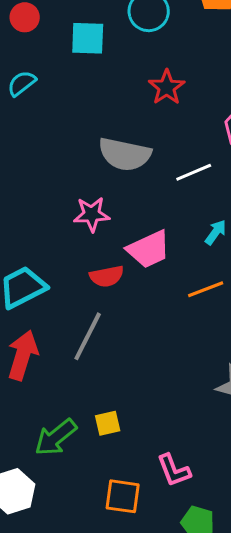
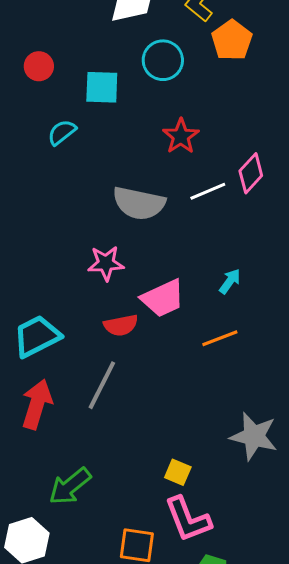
cyan semicircle: (22, 83) -> (62, 132), moved
white line: (194, 172) -> (208, 191), moved
yellow square: (108, 423) -> (178, 472), moved, turned 36
pink L-shape: (174, 470) -> (188, 519), size x1.4

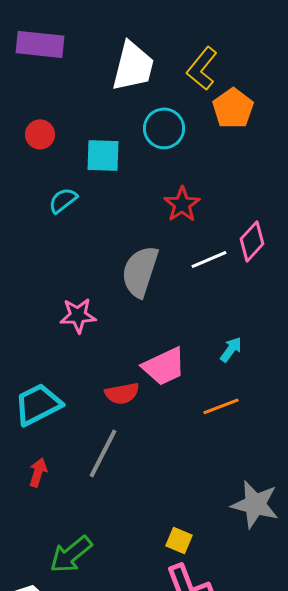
gray semicircle: (139, 203) -> (140, 271), turned 96
pink star: (106, 263) -> (78, 315), moved
red arrow: (37, 404) -> (38, 472), size x0.6

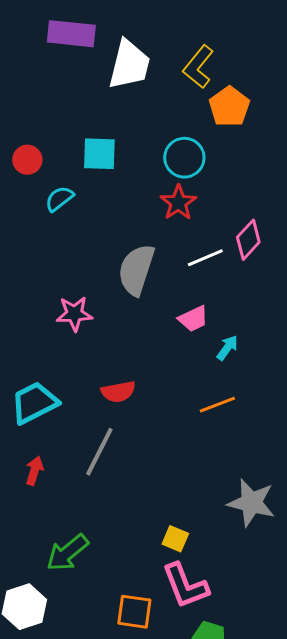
purple rectangle: (40, 44) -> (71, 34), moved
cyan circle: (164, 128) -> (184, 158), moved
red circle: (40, 134) -> (27, 160), moved
pink trapezoid: (164, 366) -> (193, 319), moved, size x0.7

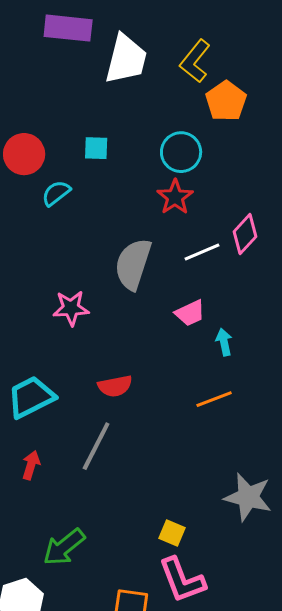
cyan square: (99, 154) -> (96, 148), size x0.7
red circle: (27, 160) -> (24, 154), size x1.4
cyan arrow: (227, 348) -> (224, 342), turned -48

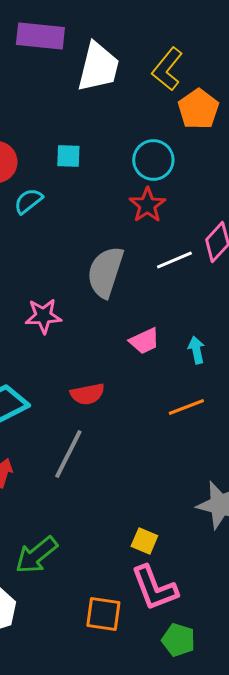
pink trapezoid: (190, 313) -> (144, 341), moved

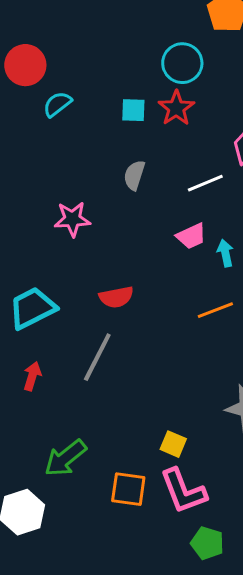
cyan square: (68, 156) -> (133, 110), moved
white line: (174, 260) -> (205, 183), moved
gray semicircle: (105, 272) -> (134, 175), size x0.6
pink trapezoid: (144, 341) -> (191, 236), moved
orange square: (103, 614) -> (128, 489), moved

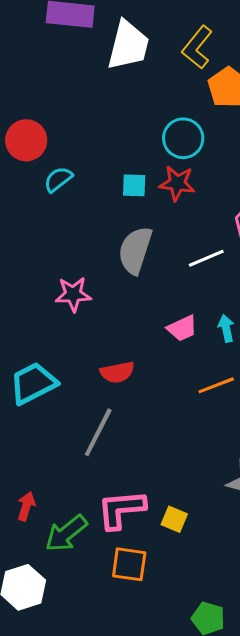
red star: (176, 108) -> (177, 183), turned -30
gray semicircle: (134, 175) -> (135, 250), size x1.6
pink trapezoid: (191, 236) -> (182, 328), moved
red arrow: (32, 376) -> (26, 506), moved
pink L-shape: (183, 491) -> (121, 509), moved, turned 106

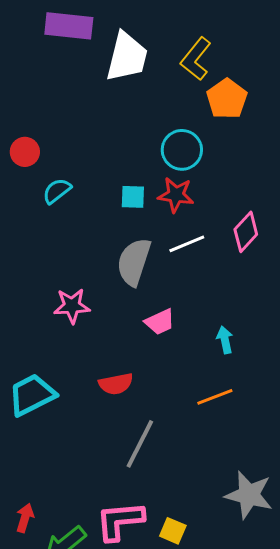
red circle: (26, 140) -> (25, 152), size x0.7
white line: (206, 258) -> (187, 244), moved
pink trapezoid: (182, 328) -> (160, 322), moved
gray line: (98, 432) -> (140, 444), moved

